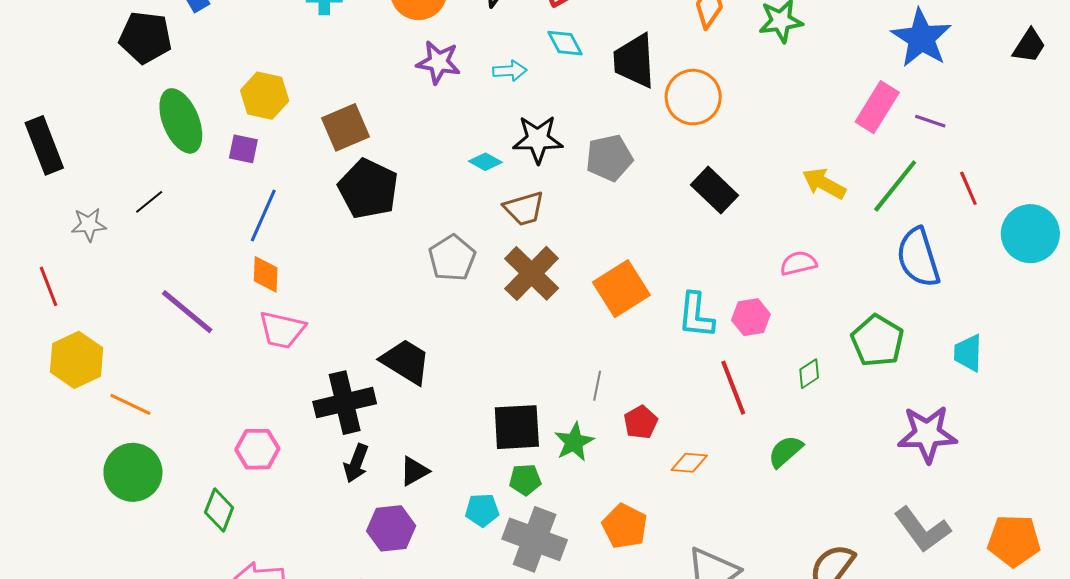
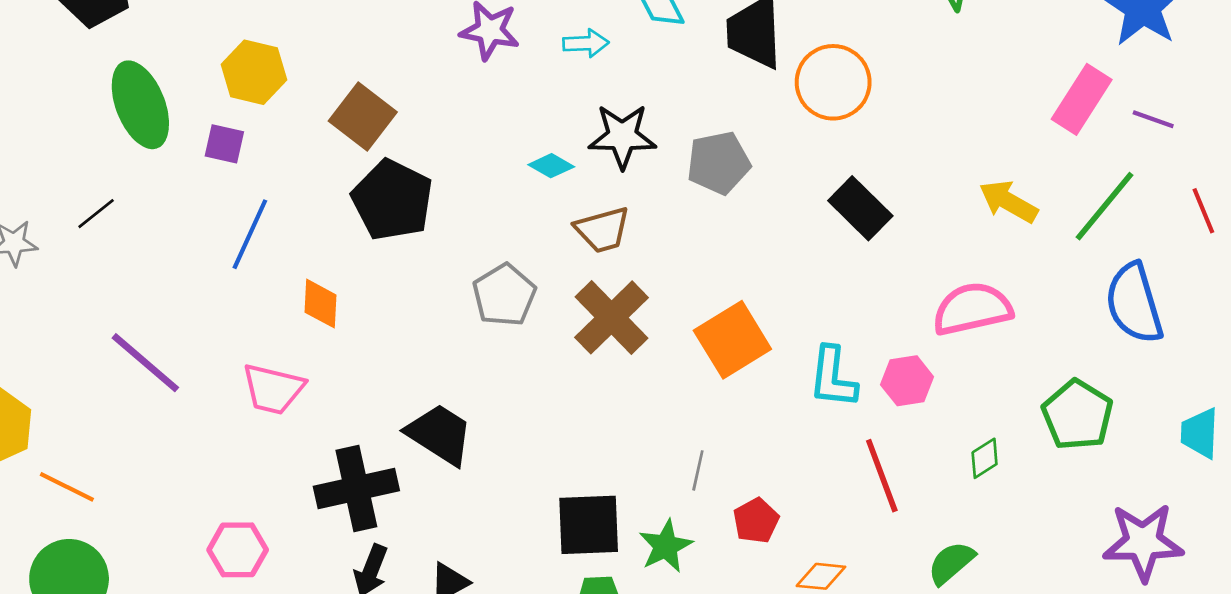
brown square: (345, 127) -> (363, 117), turned -30
pink semicircle: (798, 263) -> (972, 309), size x1.6
orange diamond: (266, 274) -> (320, 304), moved

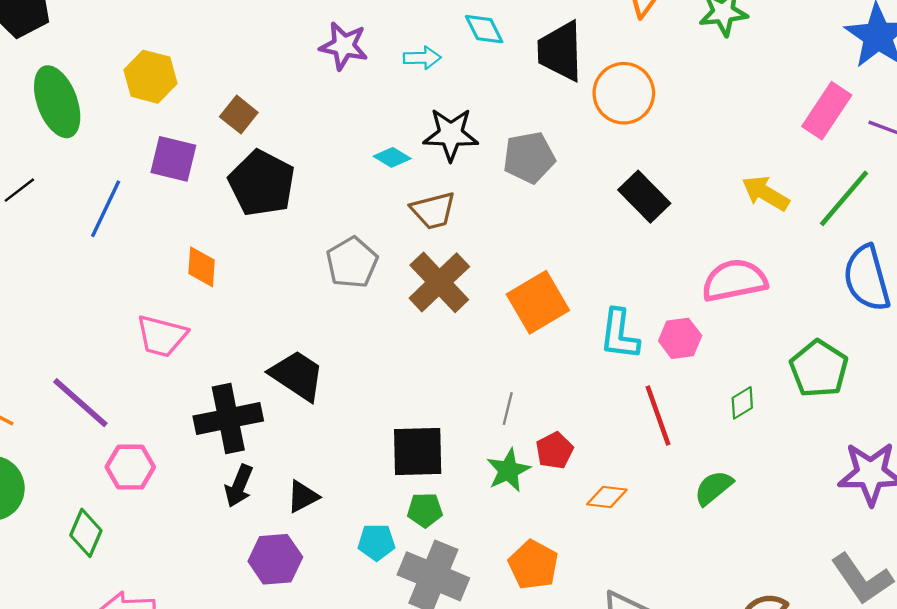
brown square: (363, 117) -> (239, 115), size x0.7
purple square: (224, 144) -> (173, 159), moved, size x1.4
blue line: (250, 234) -> (106, 209), moved
purple line: (145, 363) -> (80, 403), moved
green star: (666, 546) -> (508, 470), moved

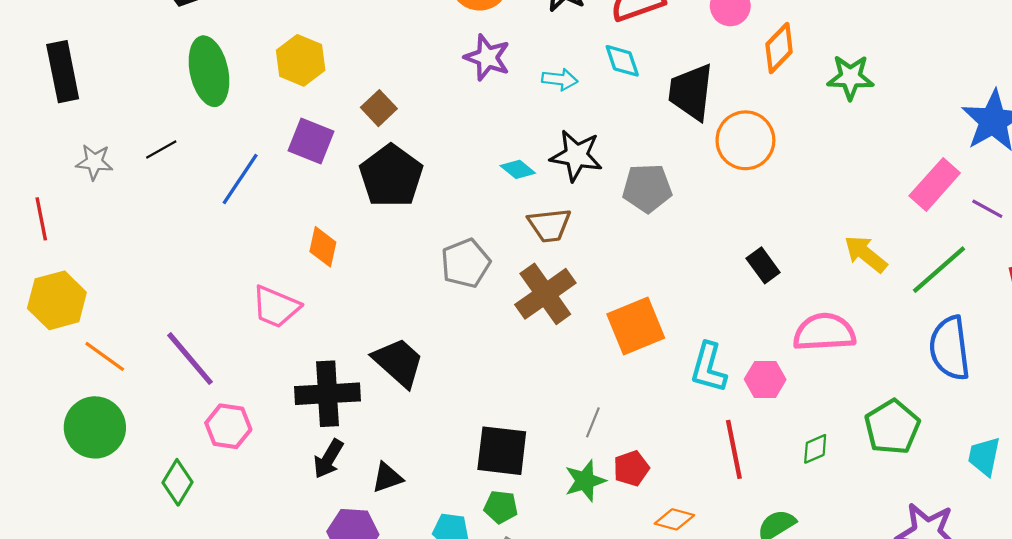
black rectangle: (644, 197) -> (763, 265), moved, size x0.7

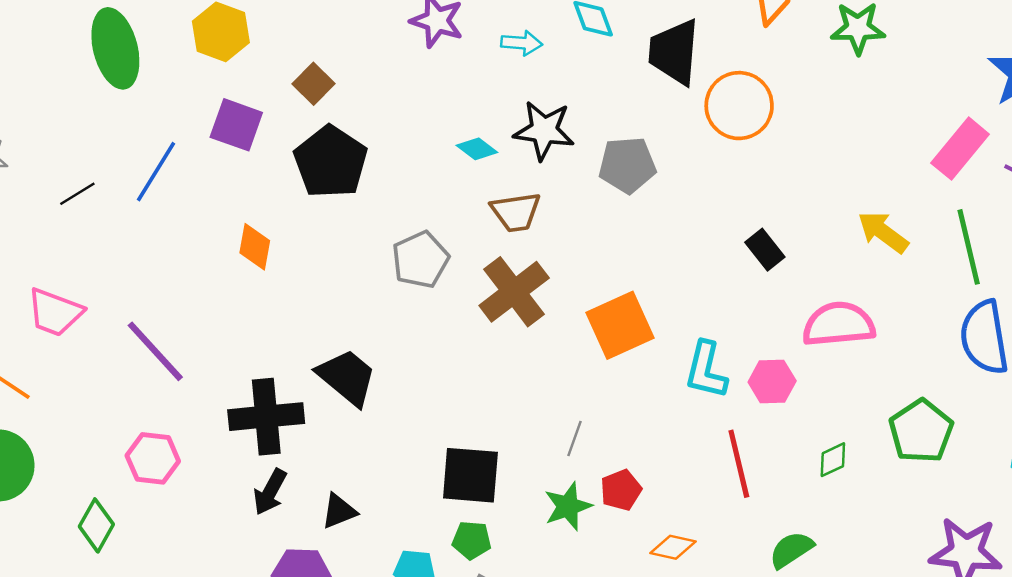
black line: (161, 149) -> (77, 194), moved
green line: (939, 270) -> (969, 247), turned -60
pink trapezoid: (276, 307) -> (55, 312), moved
purple line: (190, 359) -> (155, 351), moved

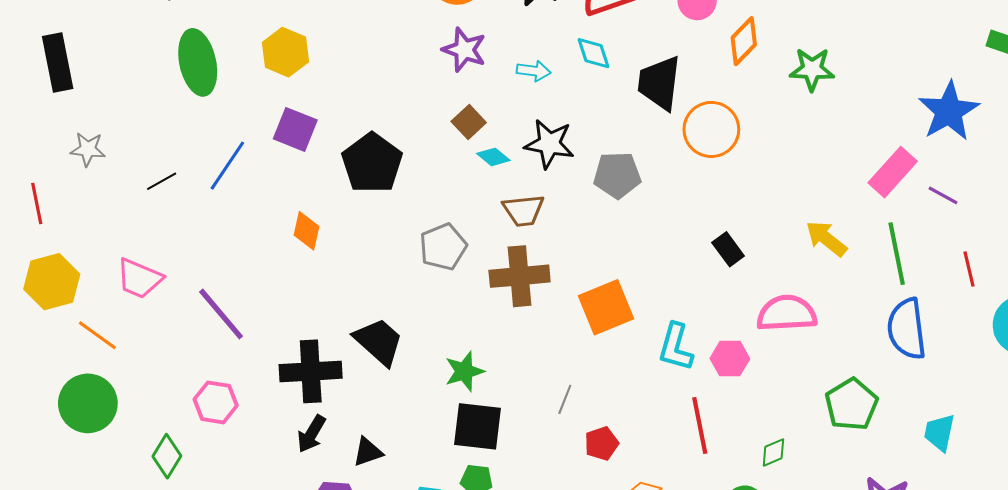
brown square: (313, 84) -> (469, 122), moved
brown cross: (514, 292) -> (520, 276), turned 30
green diamond: (833, 460) -> (773, 452), moved
green star: (568, 506) -> (464, 371), moved

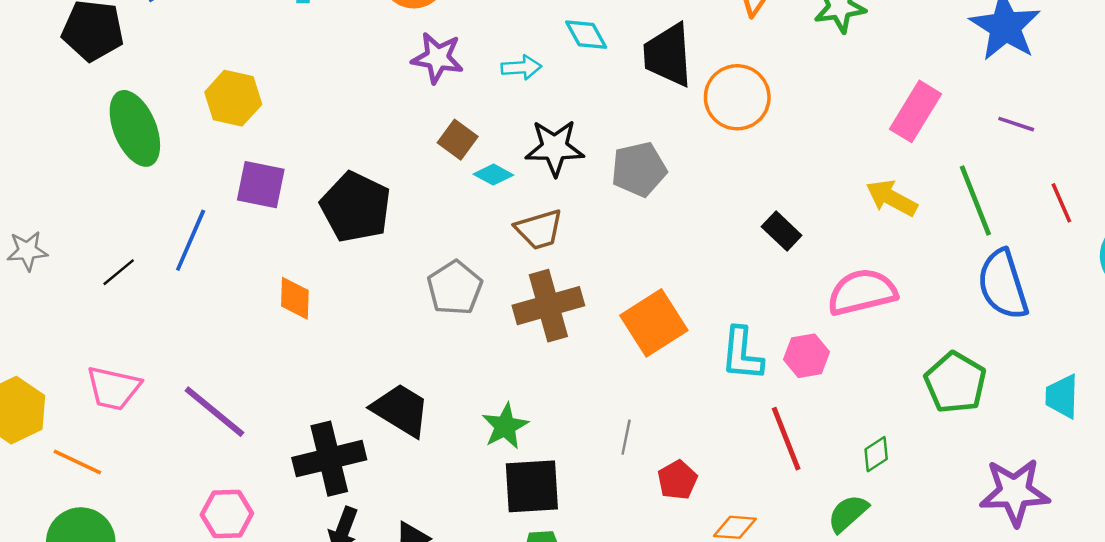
pink rectangle: (893, 172) -> (916, 111), moved

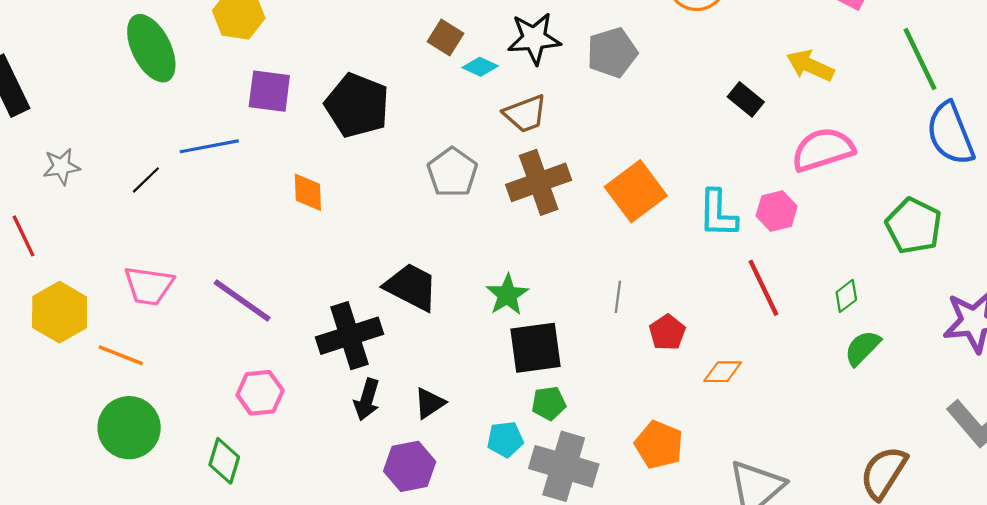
yellow arrow: (892, 198) -> (810, 66), moved
blue line: (191, 240) -> (209, 146), turned 60
green semicircle: (848, 513) -> (862, 348), moved

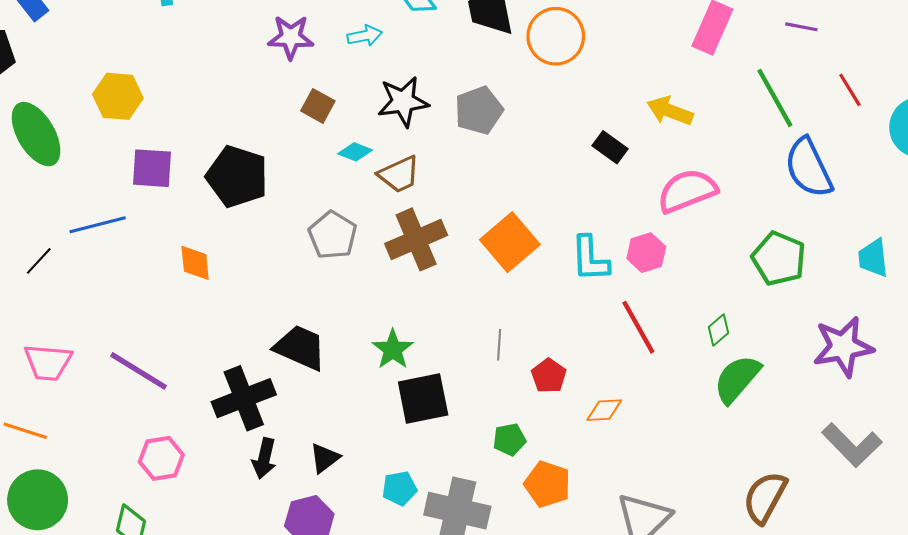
cyan diamond: (480, 67) -> (355, 152), moved
green semicircle: (862, 348) -> (737, 379), size x1.4
green pentagon: (549, 403) -> (509, 440), moved

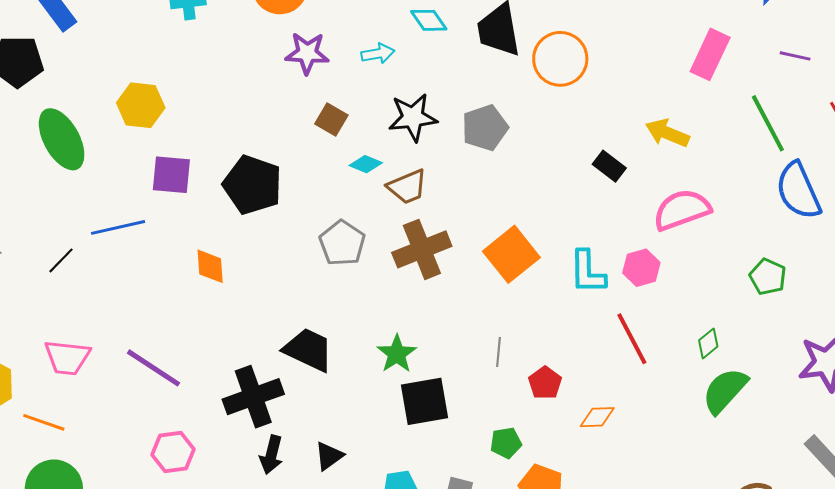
green pentagon: (779, 259) -> (768, 277), size x0.7

